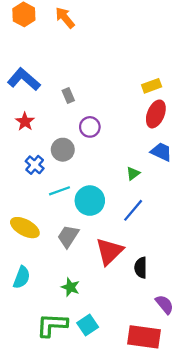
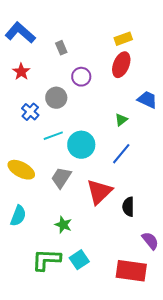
yellow rectangle: (152, 86) -> (123, 39), moved
red ellipse: (156, 114) -> (121, 65), moved

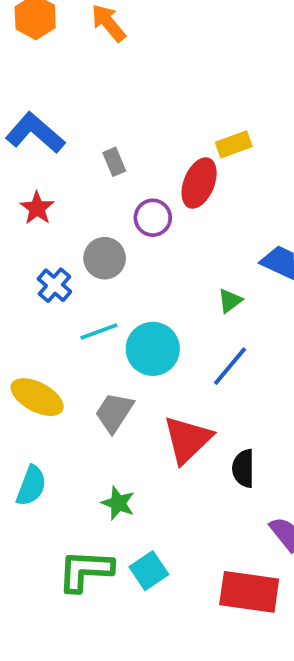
red ellipse: (121, 65) -> (199, 183), moved

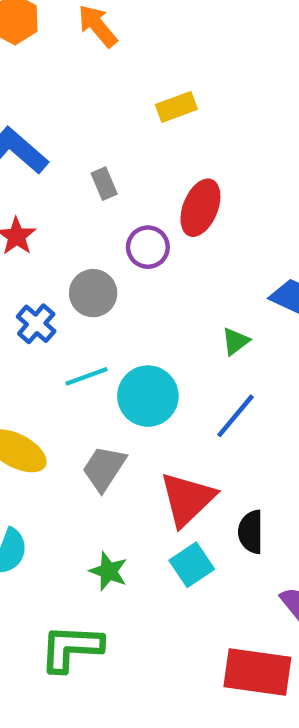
yellow rectangle: (234, 144) -> (176, 107), moved
cyan square: (149, 571) -> (192, 565), moved

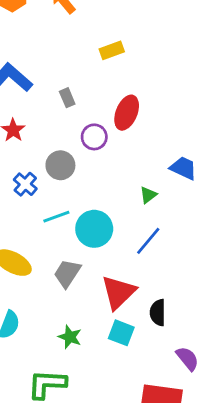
cyan square: (192, 565) -> (121, 333), turned -35

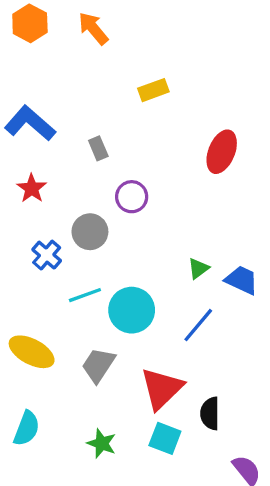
red ellipse: (127, 113) -> (222, 152), moved
blue trapezoid: (183, 168) -> (242, 280), moved

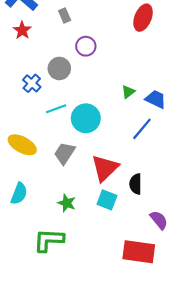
red star: (32, 188) -> (22, 30), moved
blue line: (198, 325) -> (142, 129), moved

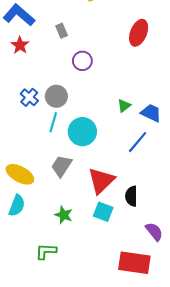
gray circle: (59, 68) -> (56, 96), moved
cyan line: (56, 109) -> (53, 122), turned -54
yellow ellipse: (22, 145) -> (20, 174), moved
green L-shape: (49, 240) -> (46, 251), size x0.7

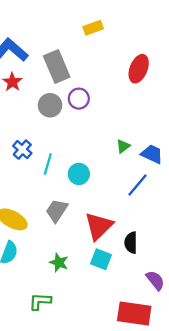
gray rectangle: (62, 31) -> (57, 66), size x2.0
gray circle: (56, 96) -> (50, 105), moved
blue cross: (29, 97) -> (22, 150), moved
cyan circle: (82, 132) -> (79, 174), size x0.7

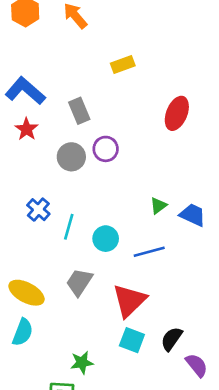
gray rectangle: (57, 66) -> (79, 111), size x0.7
blue line: (138, 185) -> (149, 252), moved, turned 35
black semicircle: (131, 243) -> (172, 339), moved, turned 35
green star: (59, 263) -> (82, 363), moved, turned -30

